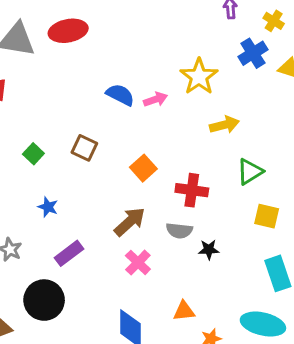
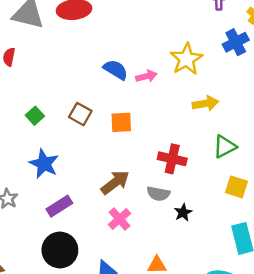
orange square: (143, 168) -> (121, 122), moved, turned 35
blue star: (48, 207) -> (44, 164), size x1.6
black star: (209, 249) -> (183, 212), turned -30
black circle: (44, 300) -> (60, 250), moved

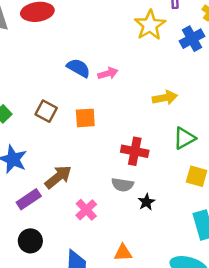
yellow star: (186, 59) -> (150, 25), moved
brown arrow: (115, 182) -> (58, 177), moved
black circle: (60, 250) -> (30, 241), size x0.7

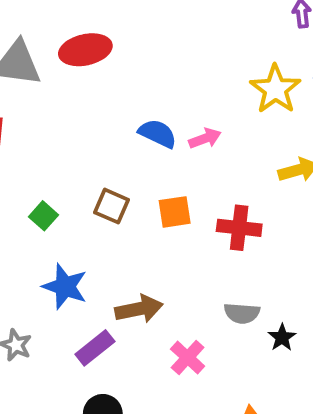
yellow star: (150, 25) -> (275, 89), moved
red cross: (135, 151) -> (239, 228), moved
brown arrow: (58, 177) -> (139, 309), turned 32

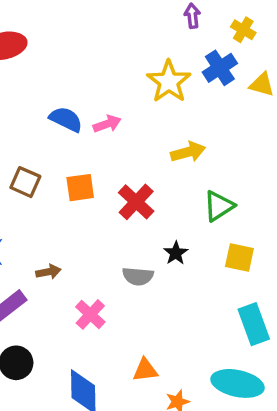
red cross: (239, 228) -> (136, 202), turned 36
brown arrow: (139, 309) -> (48, 272), size x0.6
black star: (282, 338) -> (176, 253), moved

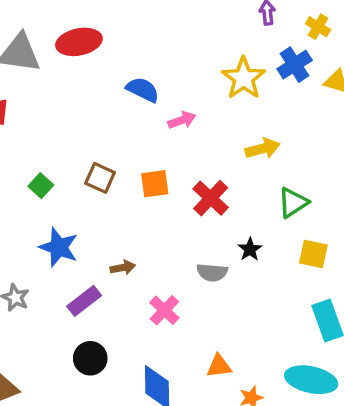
blue semicircle: (66, 119) -> (143, 90), moved

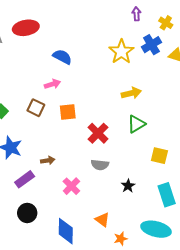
pink arrow: (182, 120) -> (52, 84), moved
red cross: (211, 198) -> (98, 133), moved
green triangle: (293, 202) -> (136, 124), moved
black star: (250, 249) -> (128, 186), moved
orange triangle: (219, 366) -> (102, 220), turned 42

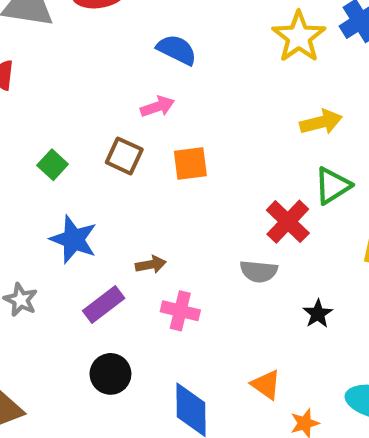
red cross: (98, 133) -> (288, 222), moved
pink cross: (71, 186) -> (180, 311), moved, turned -30

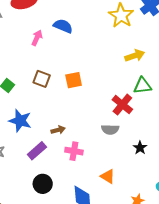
pink arrow: (158, 107) -> (37, 38), moved, turned -42
green triangle: (333, 186) -> (143, 86), turned 30
orange triangle: (266, 385) -> (108, 176), moved

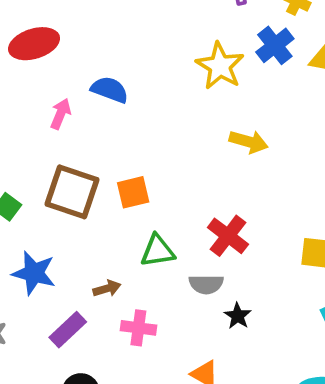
yellow arrow: (135, 56) -> (249, 142), turned 36
brown square: (42, 79) -> (72, 192), size x1.6
green triangle: (143, 86) -> (158, 251), moved
black star: (140, 148) -> (238, 316), moved

